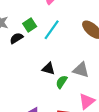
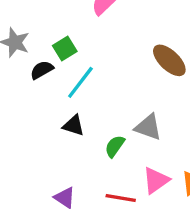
cyan line: (52, 30) -> (80, 82), moved
black triangle: (48, 69) -> (73, 125), moved

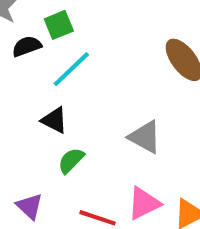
green semicircle: (115, 146) -> (71, 160), moved

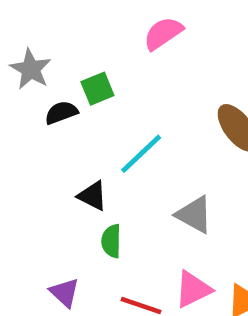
cyan line: (71, 69) -> (141, 154), moved
green semicircle: (71, 160) -> (111, 241), turned -44

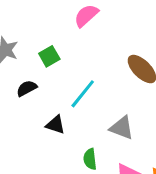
black semicircle: (61, 113) -> (27, 88), moved
green semicircle: (111, 241) -> (90, 159), moved

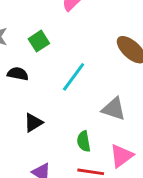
black semicircle: (27, 88) -> (18, 74), turned 42
black triangle: (55, 125) -> (33, 123), moved, turned -48

